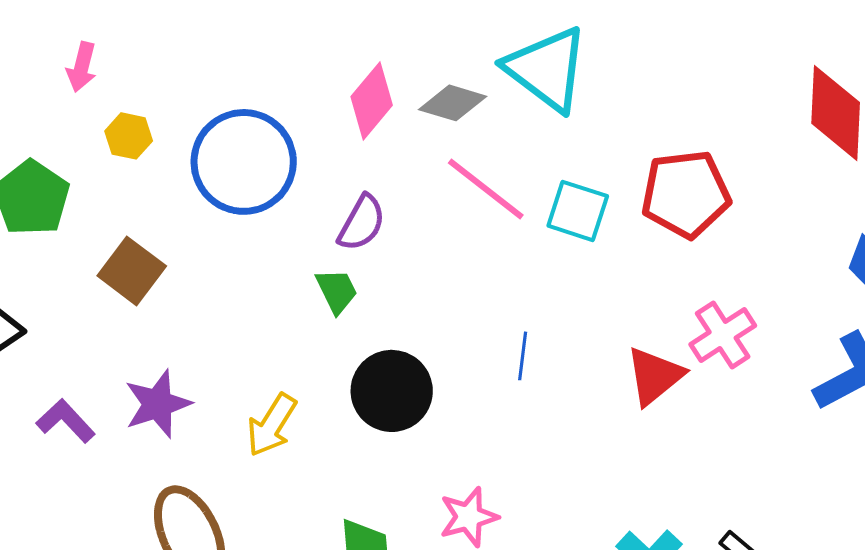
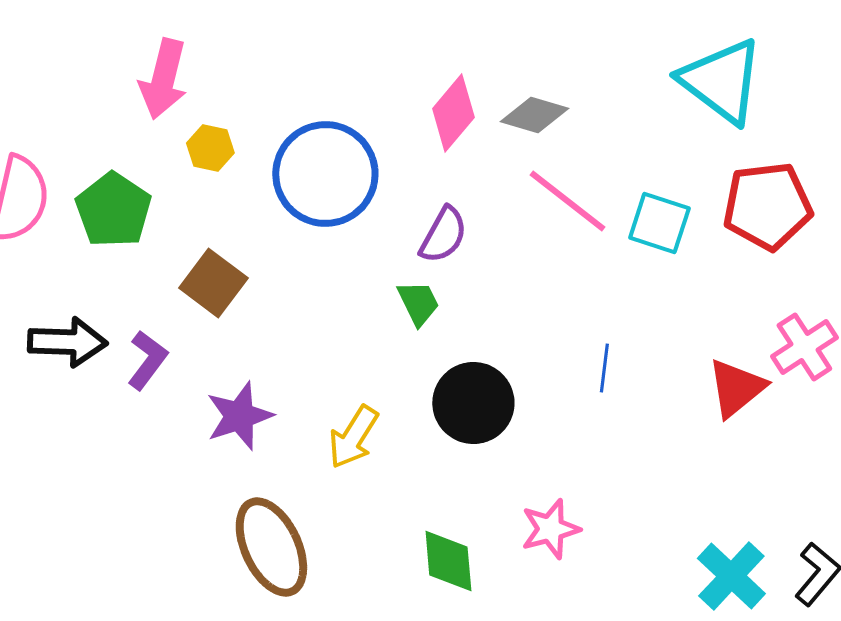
pink arrow: (82, 67) -> (163, 79), size x1.6
cyan triangle: (547, 69) -> (721, 81), moved
purple L-shape: (66, 421) -> (147, 360), moved, turned 80

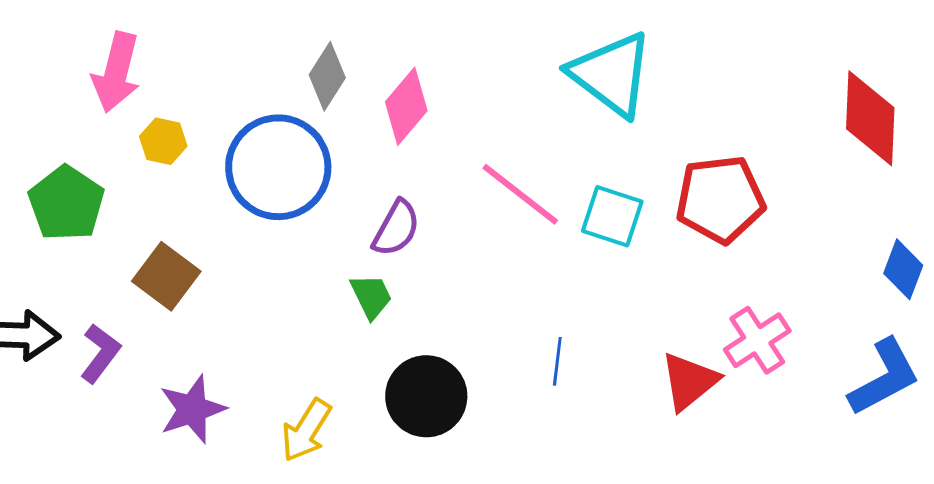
cyan triangle: (721, 81) -> (611, 74), moved
gray diamond: (534, 115) -> (327, 76), moved, turned -74

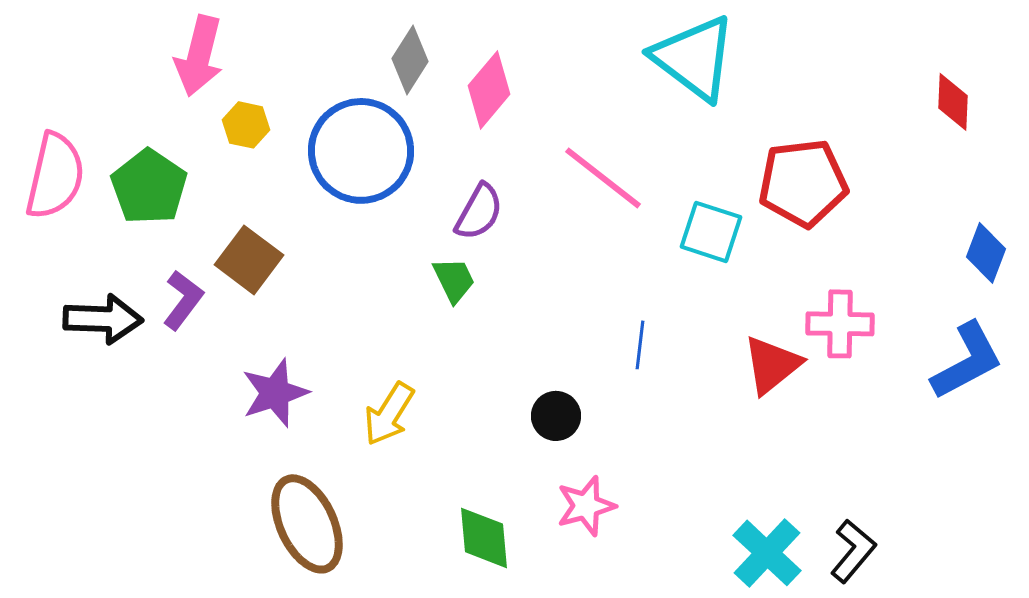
red diamond: (870, 118) -> (953, 102), size x0.6
cyan square: (612, 216) -> (711, 232), moved
pink cross: (757, 340) -> (840, 324), turned 34
purple L-shape: (100, 353) -> (183, 300), moved
black circle: (426, 396) -> (556, 416), moved, size x0.6

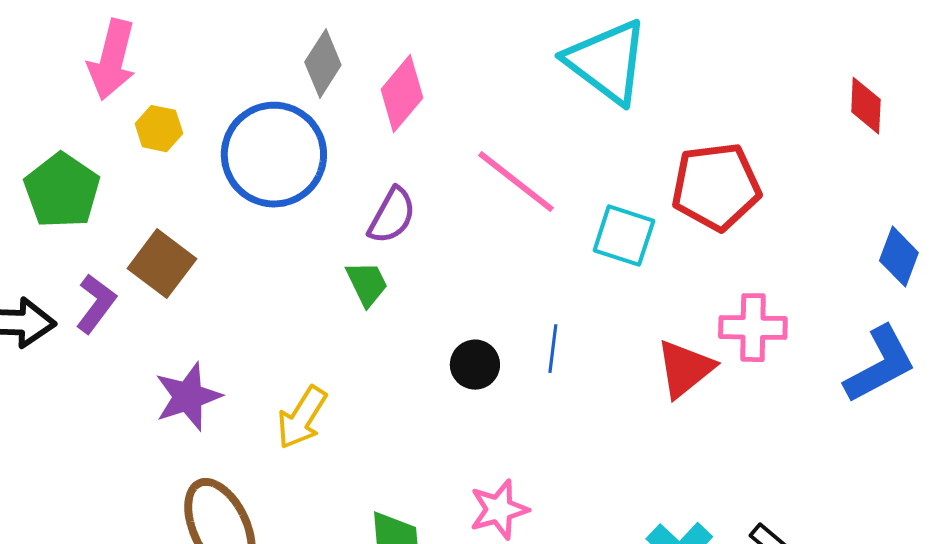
black circle: (556, 416) -> (475, 365), moved

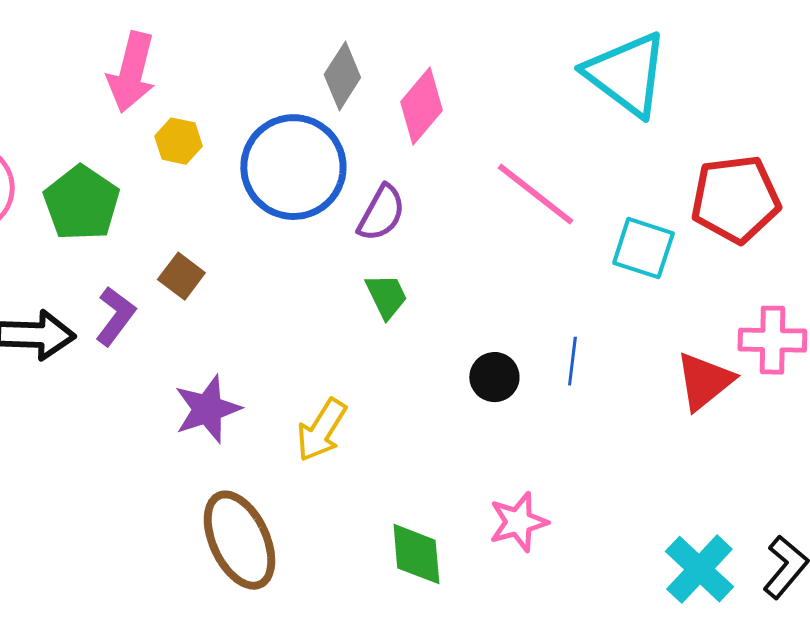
purple semicircle: (392, 216) -> (381, 213), moved
brown square: (162, 264) -> (181, 276), size x0.7

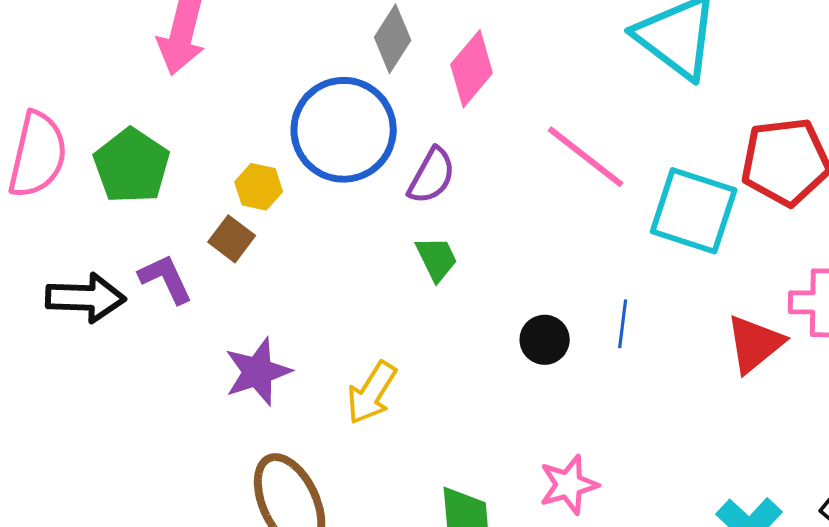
yellow hexagon: (178, 141) -> (259, 187), moved
cyan square: (643, 248) -> (694, 211), size x1.4
purple L-shape: (115, 316) -> (166, 279), turned -62

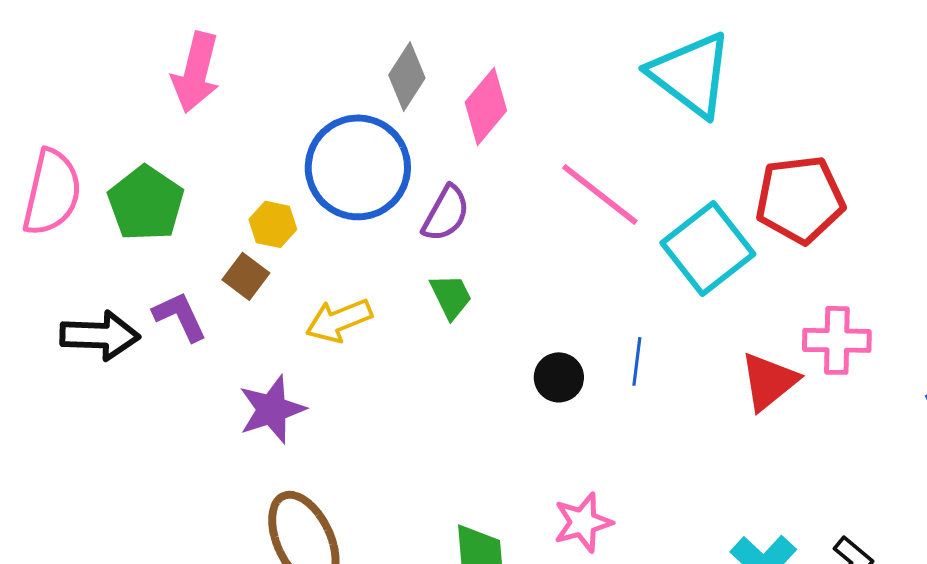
cyan square: (694, 211) -> (708, 248), turned 34
yellow arrow: (372, 393) -> (339, 320), moved, turned 36

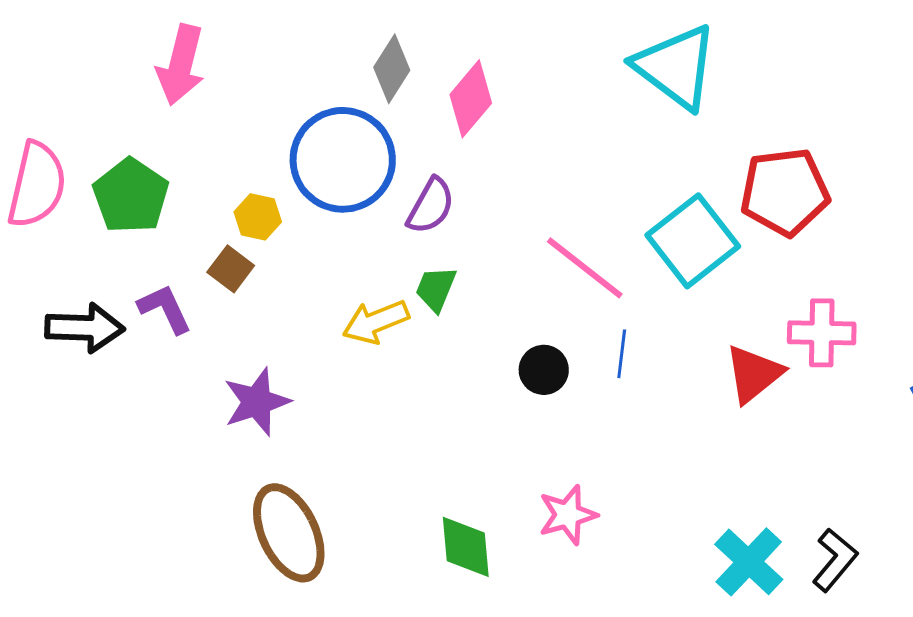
pink line: (600, 194) -> (585, 268), moved
green trapezoid: (451, 296) -> (436, 289), turned -132
yellow arrow: (339, 320) -> (376, 322), moved

